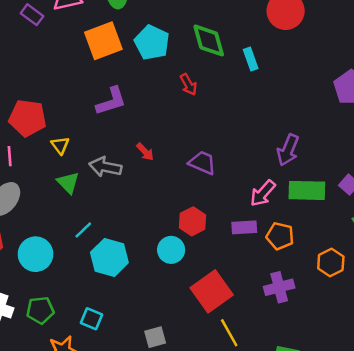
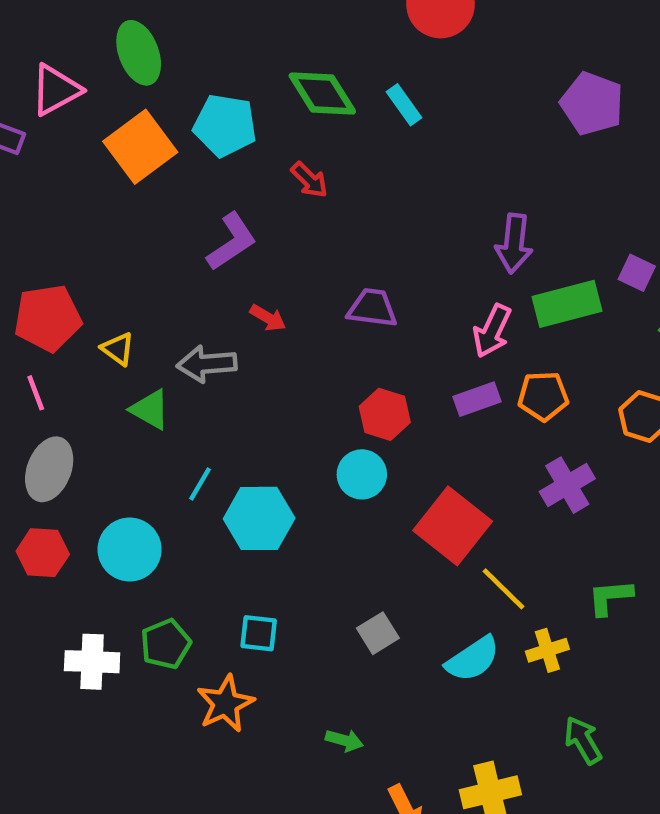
purple L-shape: (111, 101) -> (232, 242), moved

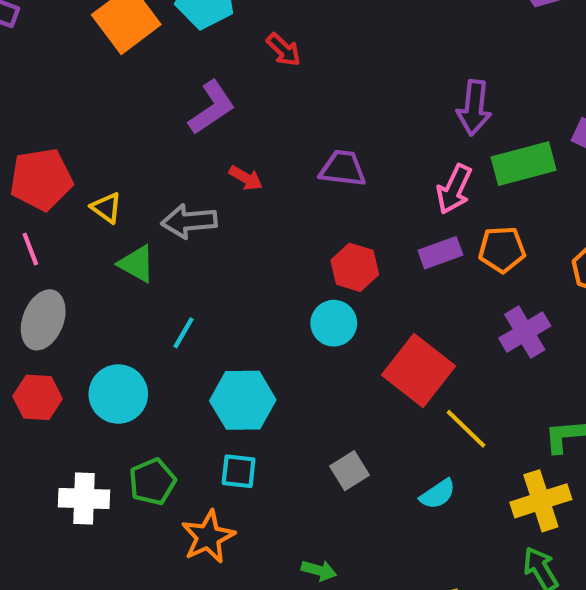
cyan hexagon: (259, 518) -> (243, 400), moved
yellow cross: (547, 650) -> (541, 501), moved, size x1.5
cyan semicircle: (473, 659) -> (438, 494), size x0.7

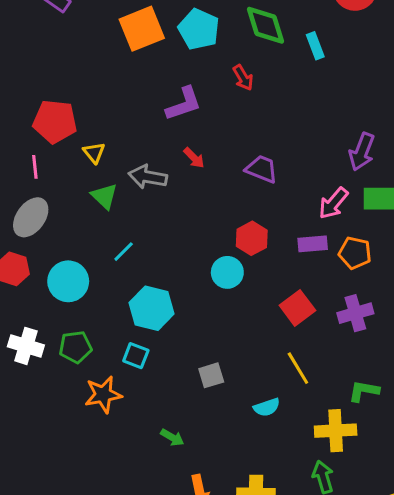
red square: (418, 371) -> (297, 308), moved, size x0.7

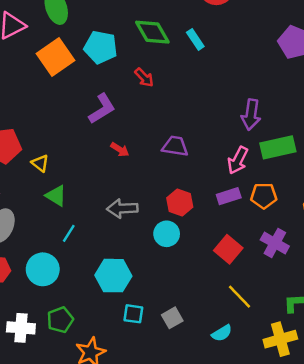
gray arrow: (148, 177) -> (122, 208), moved
cyan line: (124, 252) -> (69, 233), moved
purple cross: (355, 313) -> (275, 243), turned -32
cyan square: (136, 356) -> (133, 314), moved

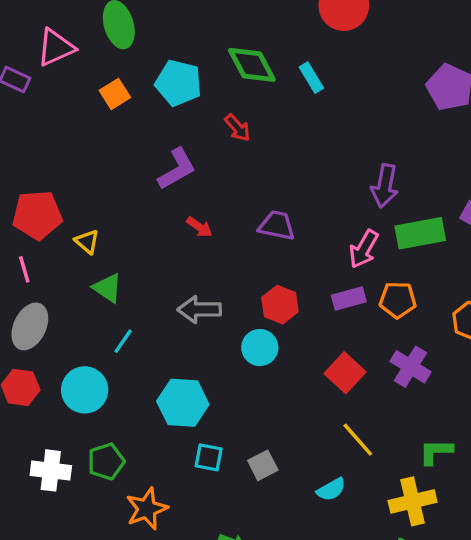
orange square: (55, 57) -> (115, 94), size x0.6

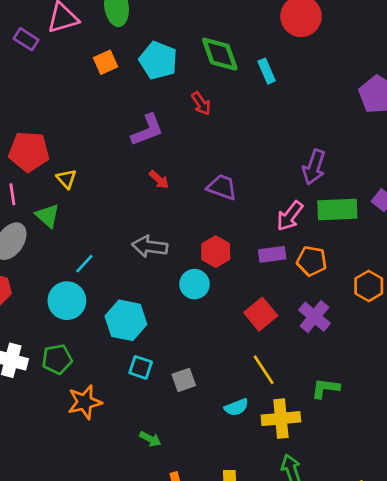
green triangle: (107, 288) -> (48, 216), moved
cyan circle: (85, 390) -> (67, 301), moved
yellow cross: (413, 501) -> (281, 419), moved

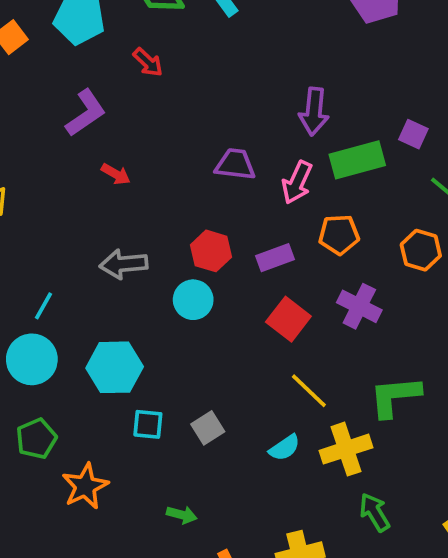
purple trapezoid: (222, 187) -> (235, 164), moved
purple rectangle: (272, 254) -> (275, 258), moved
green L-shape: (325, 388) -> (395, 396), size x1.4

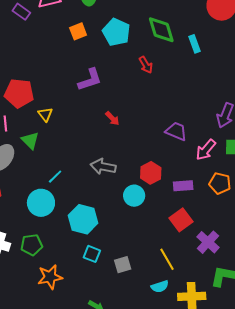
purple L-shape: (86, 113) -> (90, 80), moved
purple cross: (359, 306) -> (208, 242), moved
yellow line: (309, 391) -> (167, 259), moved

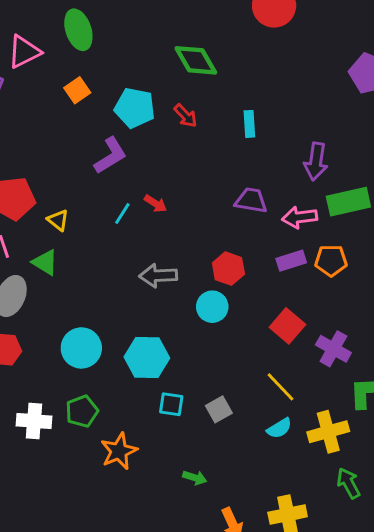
cyan pentagon: (116, 32) -> (135, 108), moved
cyan rectangle: (194, 44) -> (249, 124), moved, turned 30
pink arrow: (206, 150) -> (300, 217), turned 55
cyan line: (55, 177) -> (122, 214), moved
purple rectangle: (183, 186) -> (291, 261), moved

